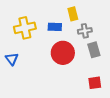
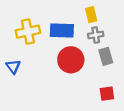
yellow rectangle: (73, 14) -> (91, 15), moved
blue rectangle: (55, 27) -> (62, 30), size x1.5

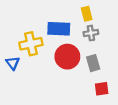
yellow cross: (28, 32) -> (31, 44), moved
gray rectangle: (106, 56) -> (93, 63), moved

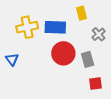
gray cross: (91, 33) -> (99, 34), moved, turned -32
yellow cross: (31, 44) -> (27, 27), moved

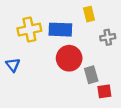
gray cross: (99, 34) -> (108, 37), turned 32
gray rectangle: (88, 59) -> (91, 75), moved

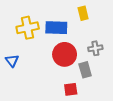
gray cross: (108, 37) -> (95, 48), moved
red square: (104, 91) -> (71, 89), moved

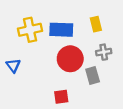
yellow rectangle: (83, 13) -> (96, 24), moved
red square: (71, 89) -> (61, 97), moved

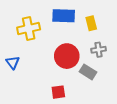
blue rectangle: (61, 30) -> (64, 16), moved
gray rectangle: (93, 76) -> (88, 72), turned -42

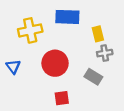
yellow rectangle: (91, 23) -> (98, 34), moved
red circle: (67, 56) -> (55, 63), moved

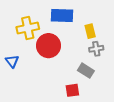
red circle: (55, 63) -> (48, 46), moved
red square: (62, 98) -> (72, 90), moved

